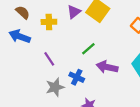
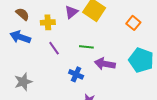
green line: (88, 49) -> (86, 47), turned 48
purple line: (49, 59) -> (54, 48), moved
gray star: (55, 87) -> (23, 82), moved

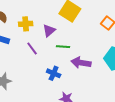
purple triangle: (71, 12) -> (49, 30), moved

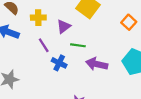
blue cross: (54, 73) -> (59, 63), moved

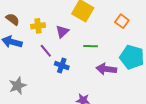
green line: (78, 45) -> (91, 46), moved
purple arrow: (97, 64) -> (106, 69), moved

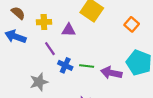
purple triangle: (62, 32) -> (69, 30), turned 40
green line: (91, 46) -> (87, 66), moved
gray star: (18, 86) -> (39, 82), moved

